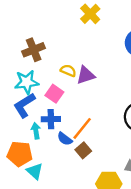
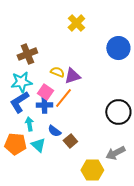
blue cross: (51, 119) -> (44, 105), moved
orange line: (82, 128) -> (63, 98), moved
cyan triangle: (35, 171) -> (38, 145), moved

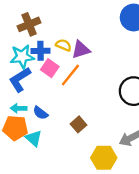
blue cross: (44, 105) -> (41, 51), moved
cyan arrow: (29, 124) -> (19, 108), moved, turned -80
blue semicircle: (54, 131) -> (41, 113), moved
cyan triangle: (38, 145) -> (34, 138), moved

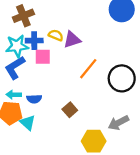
pink square: (50, 68) -> (43, 57), turned -35
orange line: (70, 75) -> (88, 69), moved
blue semicircle: (41, 113) -> (34, 99), turned -40

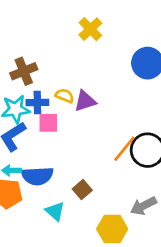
orange line: (88, 69) -> (124, 149), moved
blue semicircle: (34, 99) -> (37, 176), size x1.6
cyan triangle: (28, 123) -> (55, 211), moved

